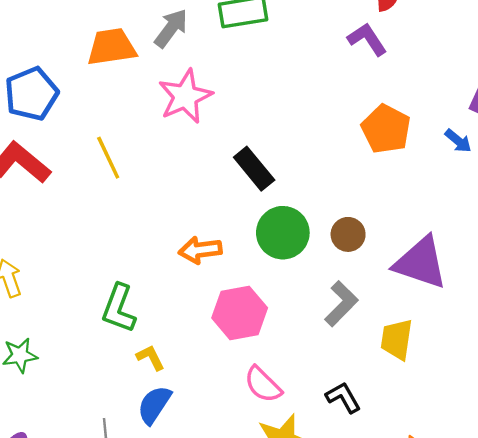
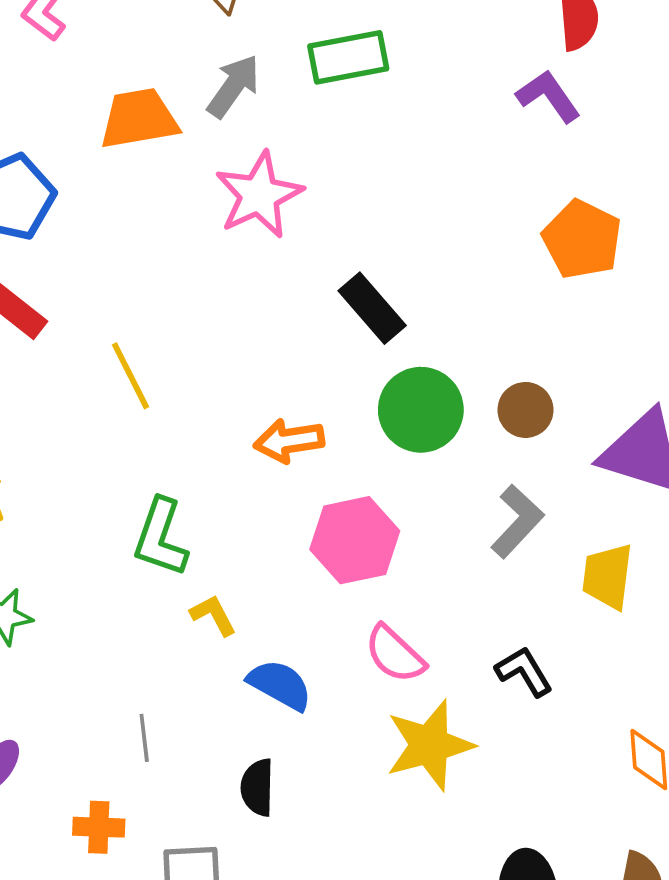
yellow line: (108, 158) -> (130, 376), moved
blue semicircle: (154, 405) -> (280, 685), moved, turned 87

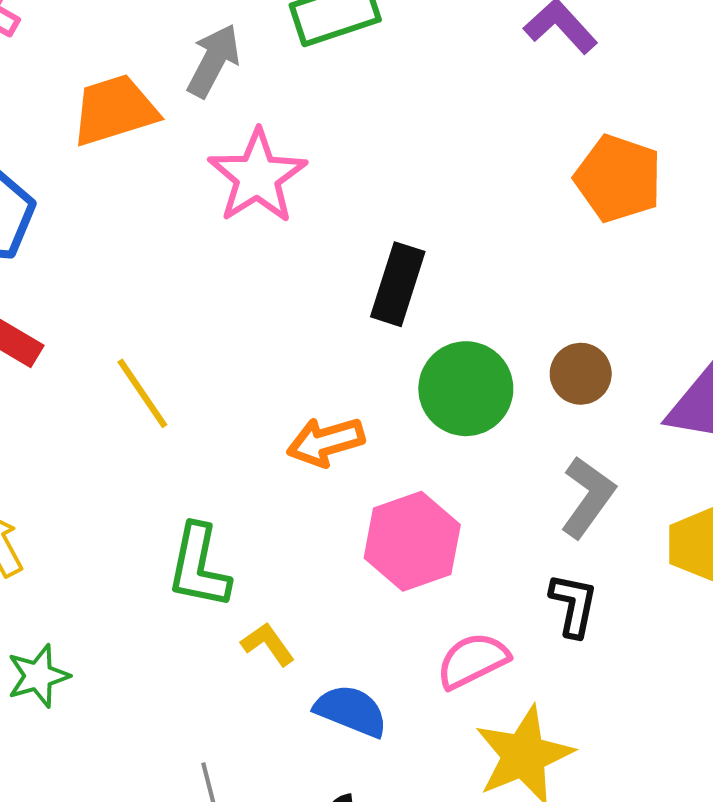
black rectangle: (372, 308) -> (398, 284), turned 66
pink semicircle: (395, 654) -> (473, 661), turned 118
black L-shape: (524, 672) -> (573, 605), moved, turned 50

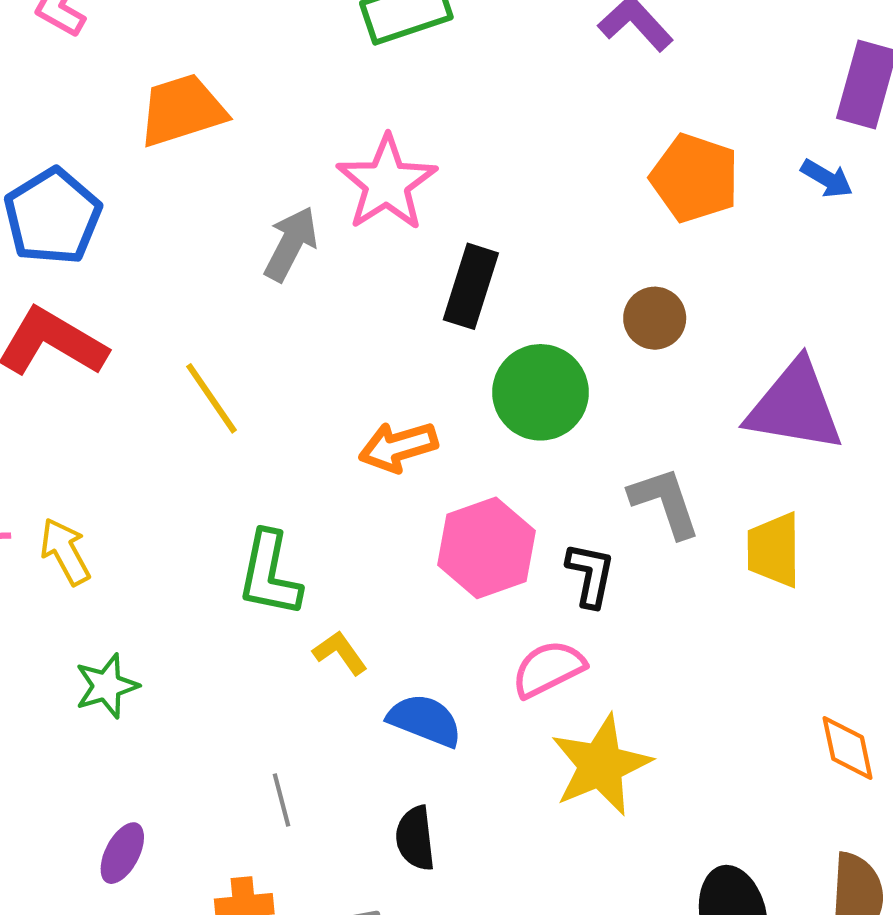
gray arrow: (214, 61) -> (291, 244), moved
pink star: (257, 176) -> (387, 183), moved
brown circle: (581, 374) -> (655, 318), moved
gray L-shape: (588, 497) -> (665, 502), turned -54
black L-shape: (573, 605) -> (590, 575), moved

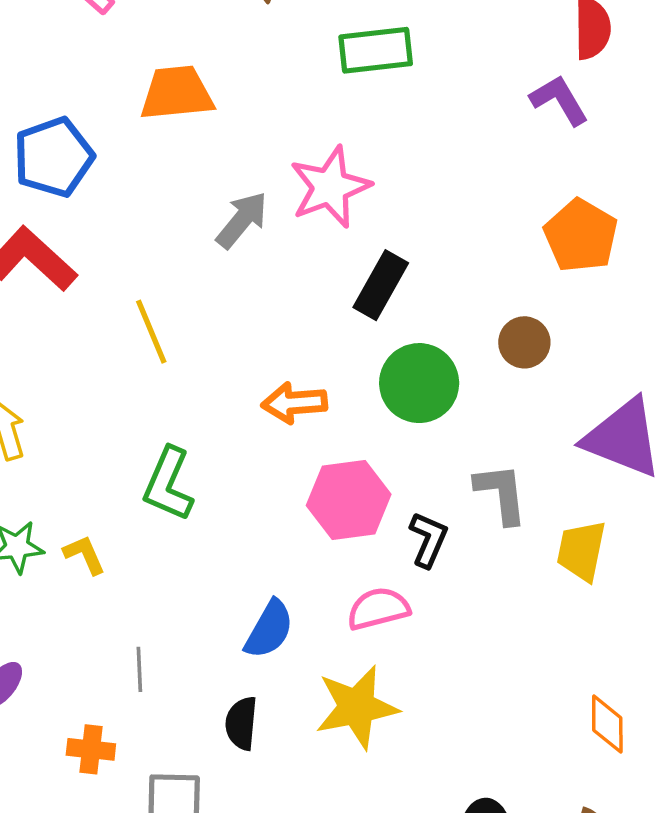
yellow L-shape: (340, 653) -> (84, 555), moved
blue semicircle: (425, 720) -> (269, 629), turned 86
yellow star: (601, 765) -> (357, 707), moved

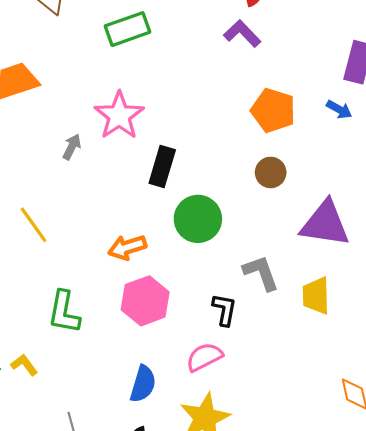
gray arrow: (242, 220) -> (72, 147), size x0.7
brown circle: (524, 342) -> (271, 172), moved
pink hexagon: (349, 500) -> (145, 301), moved

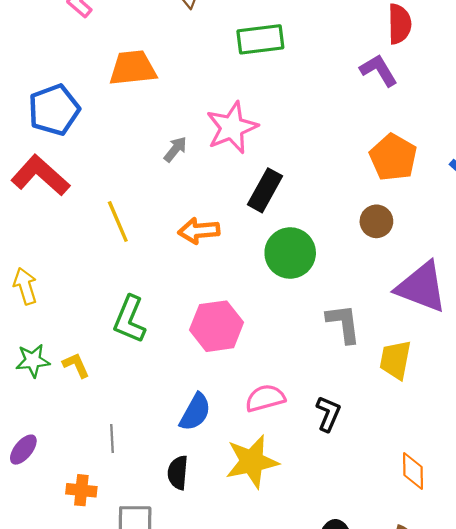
orange arrow: (127, 247) -> (199, 231), moved
black L-shape: (224, 310) -> (328, 414), moved

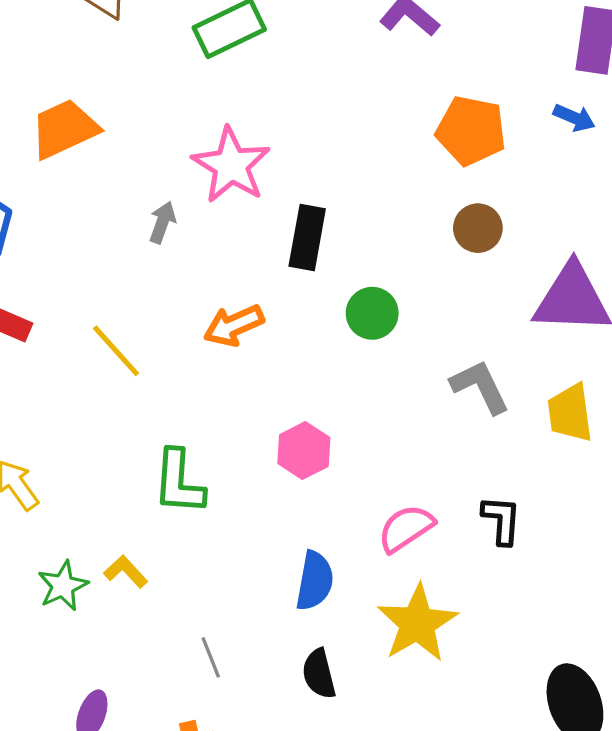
green circle: (290, 253) -> (372, 313), size x0.7
pink hexagon: (217, 326) -> (304, 451), size x0.7

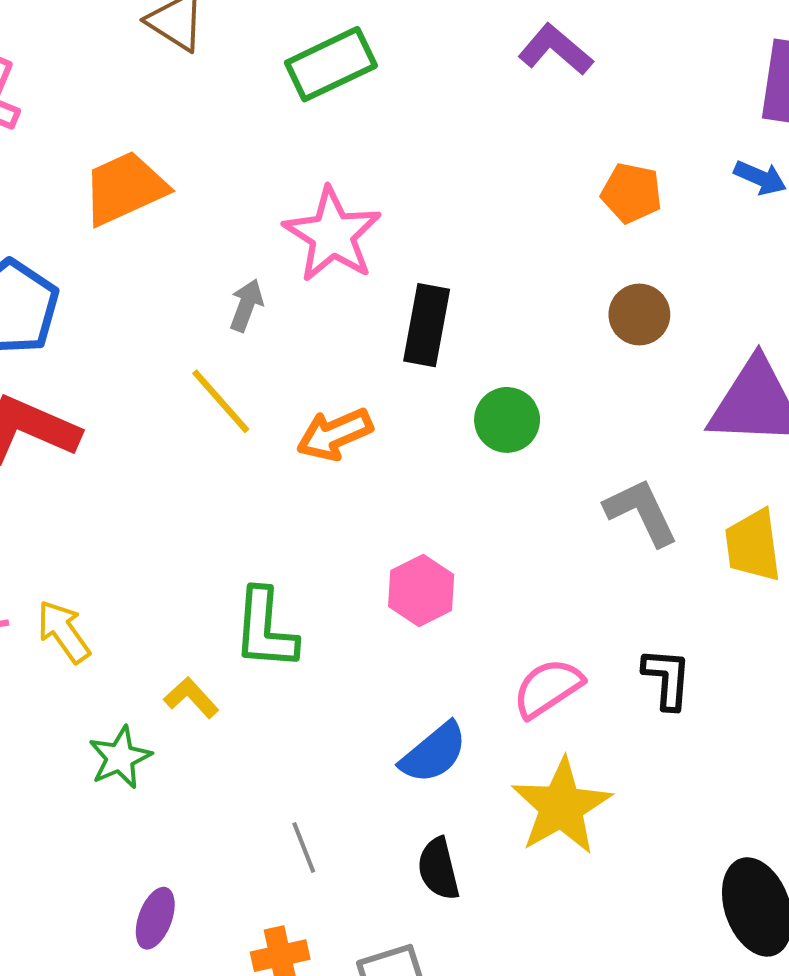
orange pentagon: (471, 131) -> (632, 193), size x0.7
yellow line: (116, 351) -> (221, 401), moved
yellow L-shape: (126, 572) -> (191, 698), moved
blue semicircle: (315, 581) -> (434, 753), turned 40

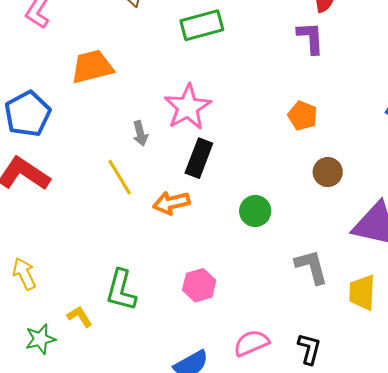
purple L-shape: (555, 50) -> (311, 38), turned 36
orange pentagon: (632, 193) -> (303, 116), moved
gray arrow: (246, 305) -> (140, 133), turned 135
black rectangle: (427, 325) -> (199, 158), moved

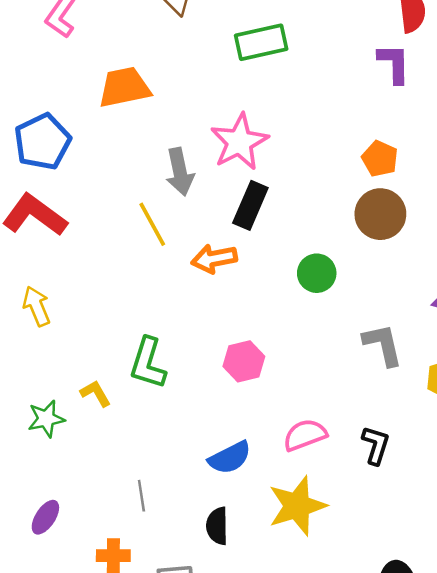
gray arrow: (140, 133) -> (180, 172), size x1.5
brown circle: (328, 172) -> (380, 214), moved, size x1.4
yellow arrow: (24, 274) -> (37, 306), moved

